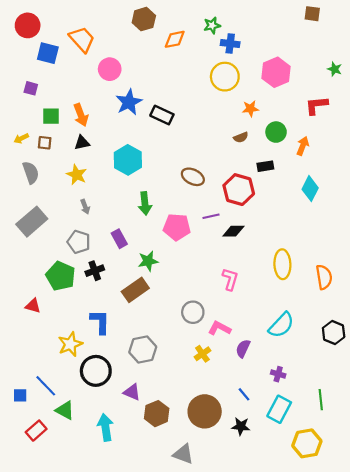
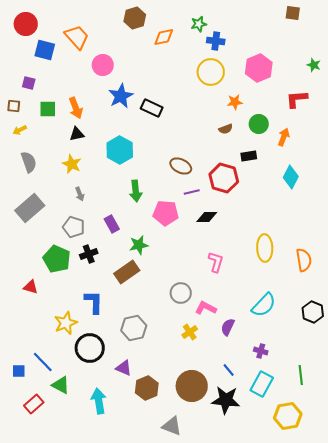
brown square: (45, 143) -> (14, 106), moved
purple line: (211, 216) -> (192, 192), moved
black diamond: (233, 231) -> (207, 217), moved
black star: (241, 426) -> (226, 400), size x1.6

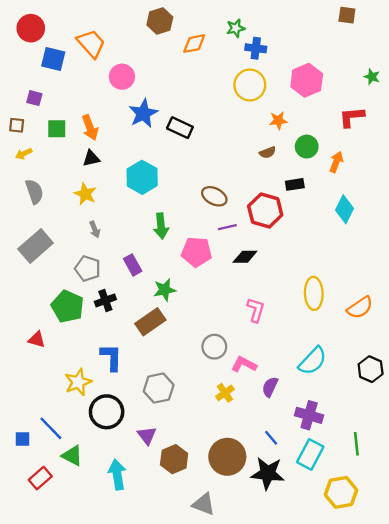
orange semicircle: (304, 260) -> (360, 308), turned 65
purple cross: (261, 351) -> (309, 415), size x1.6
purple triangle: (124, 368) -> (147, 435), turned 30

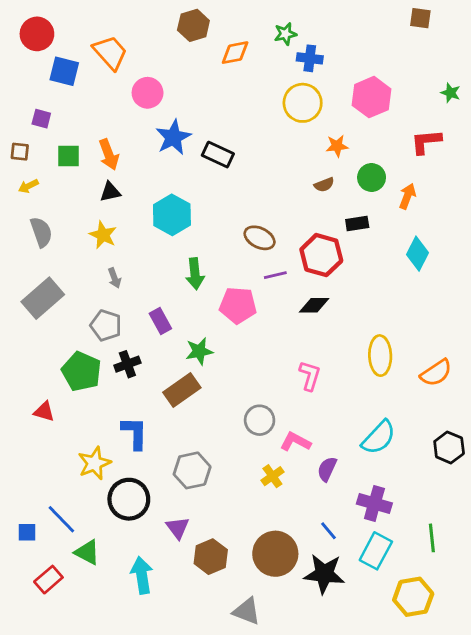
black diamond: (245, 257) -> (314, 305), moved

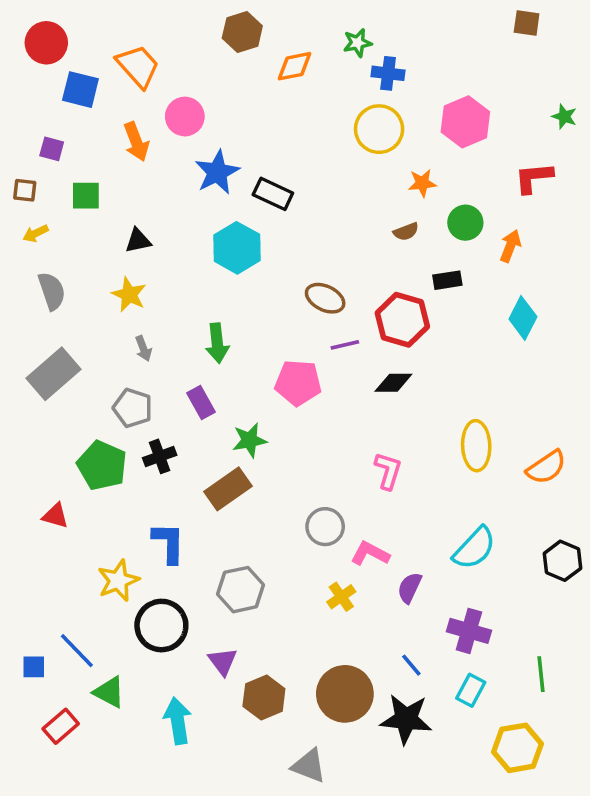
orange arrow: (109, 155) -> (136, 142), moved
cyan hexagon: (172, 215) -> (237, 248), moved
green arrow: (195, 274) -> (217, 343), moved
cyan rectangle: (376, 551) -> (471, 690), size x0.7

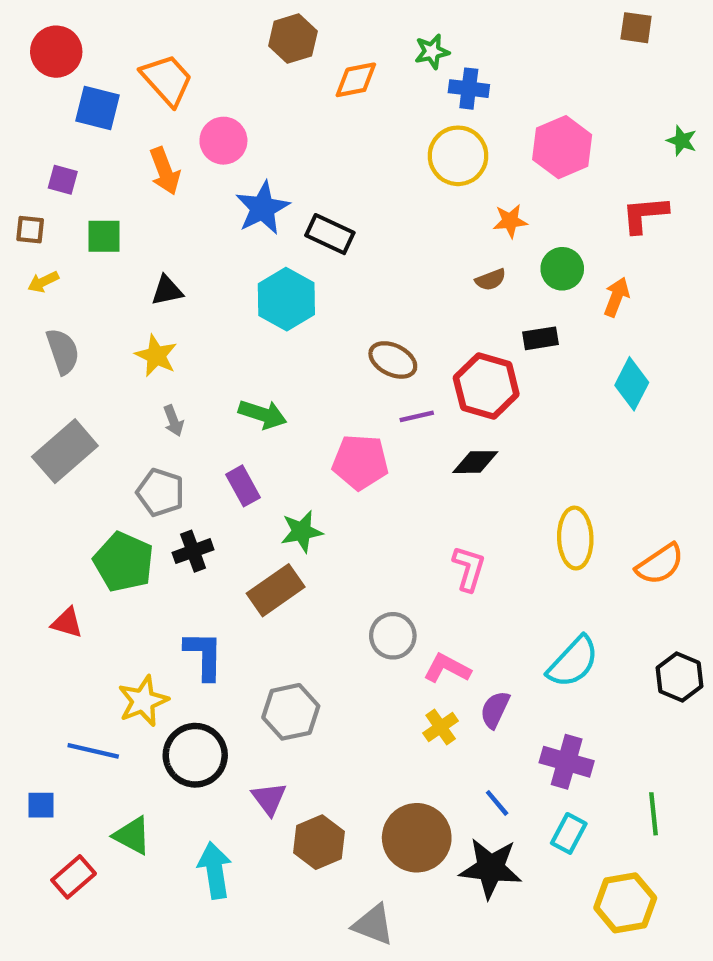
green arrow: (217, 343) -> (263, 414), turned -66
yellow cross: (341, 597) -> (441, 727), moved
blue line: (77, 651) -> (93, 751), moved, turned -33

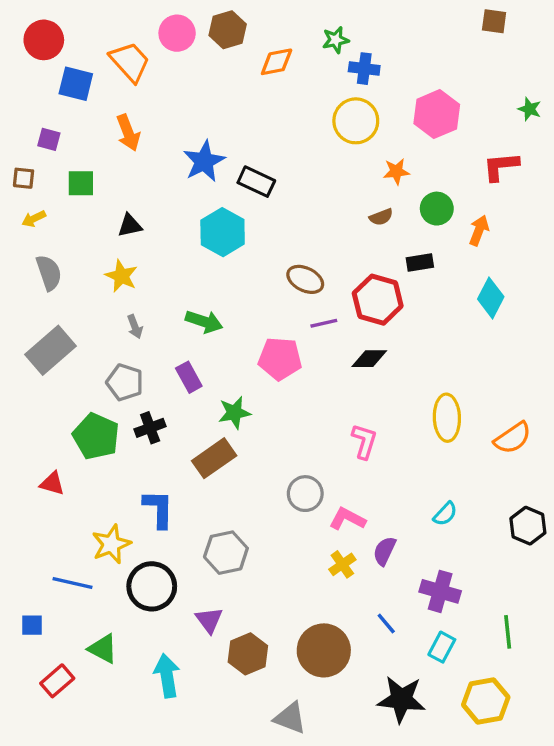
pink circle: (223, 141) -> (177, 33), moved
cyan semicircle: (573, 662) -> (445, 514), size x0.6
black star: (491, 868) -> (401, 699), moved

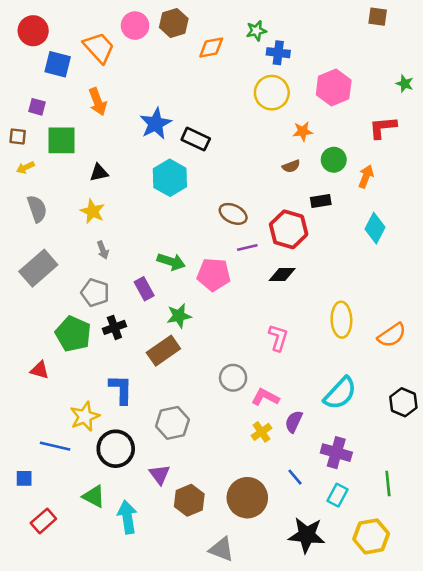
green square: (81, 183) -> (62, 140), size x1.4
green arrow: (204, 322) -> (171, 262), moved
cyan semicircle: (445, 514) -> (340, 393), size x1.8
green triangle: (103, 649) -> (94, 496), moved

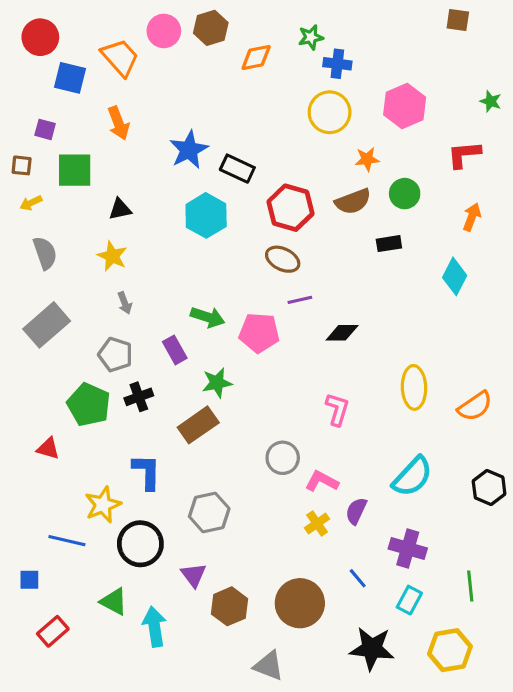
brown semicircle: (291, 166) -> (353, 201), size x1.6
orange arrow: (366, 176) -> (472, 217), moved
red hexagon: (289, 229) -> (290, 208), moved

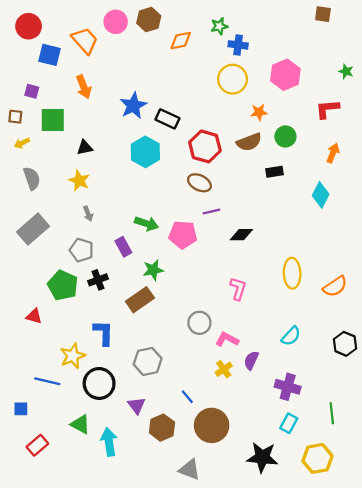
cyan semicircle: (412, 477) -> (291, 336), size x0.7
blue line: (358, 578) -> (187, 397), moved

